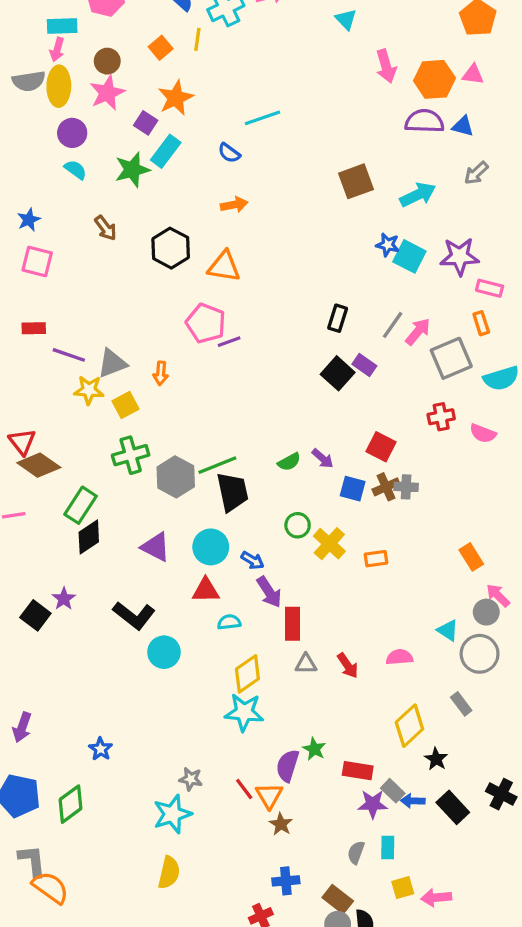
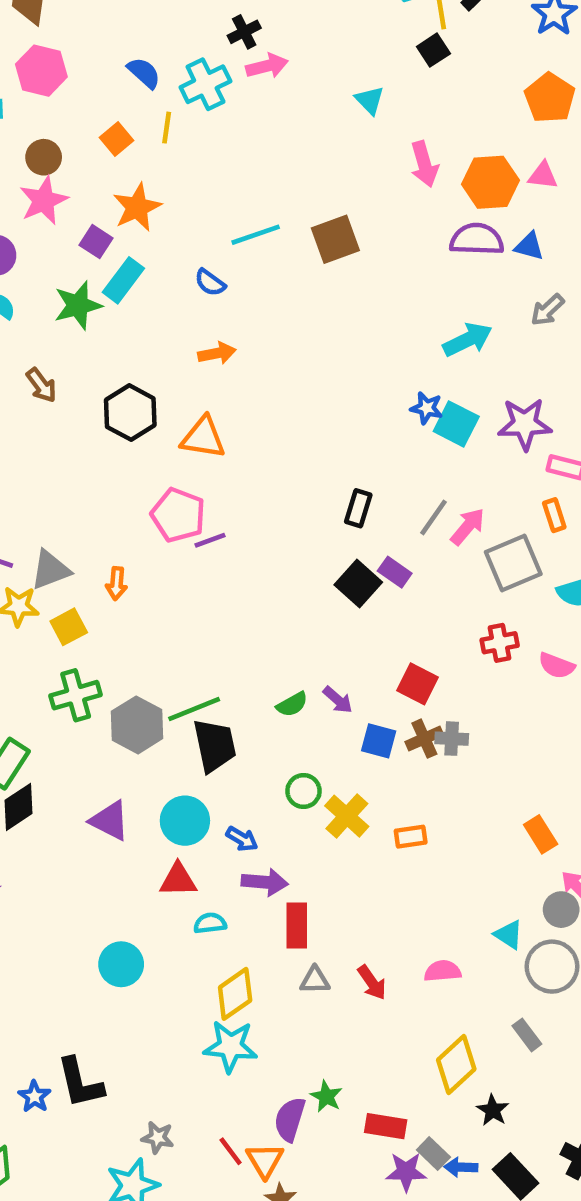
brown square: (356, 181) -> (335, 239), moved
purple arrow: (269, 592) -> (265, 882), turned -52
black L-shape: (134, 615) -> (80, 1083), moved, turned 39

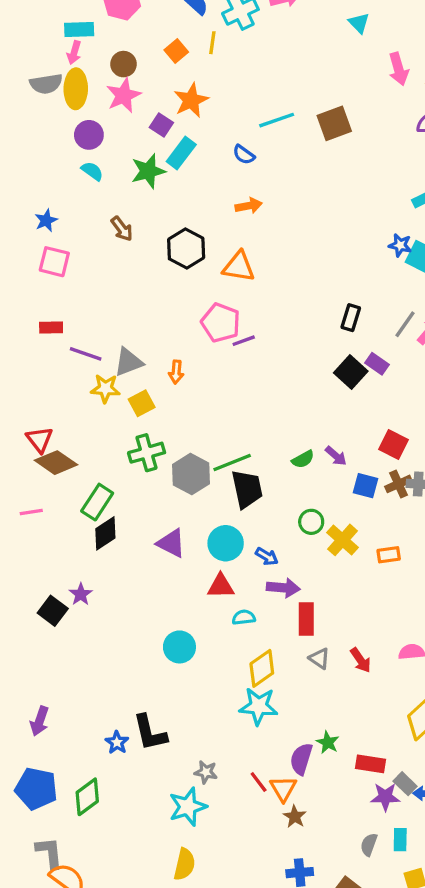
gray triangle: (315, 980) -> (319, 659), turned 35

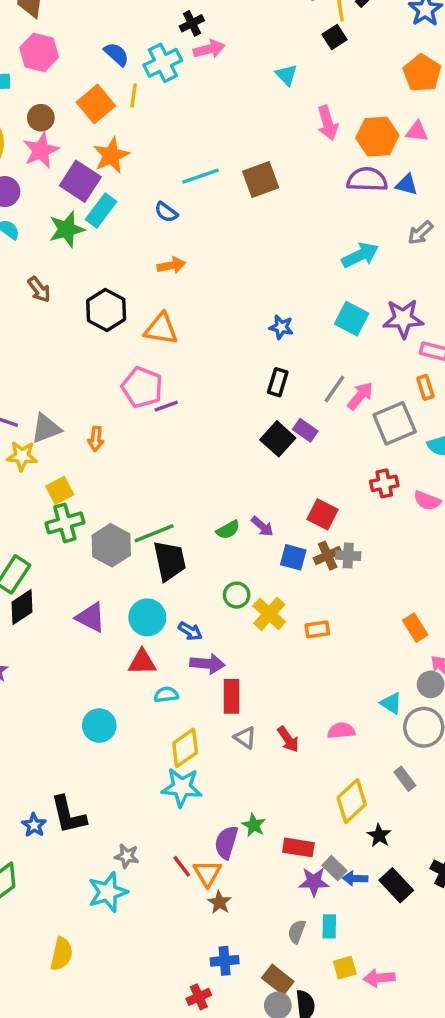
orange square: (176, 51) -> (96, 104), size x1.5
purple square: (161, 125) -> (80, 181), size x1.6
blue star: (400, 245) -> (281, 327), moved
yellow square: (142, 403) -> (60, 490), moved
yellow semicircle: (184, 864) -> (61, 954), moved

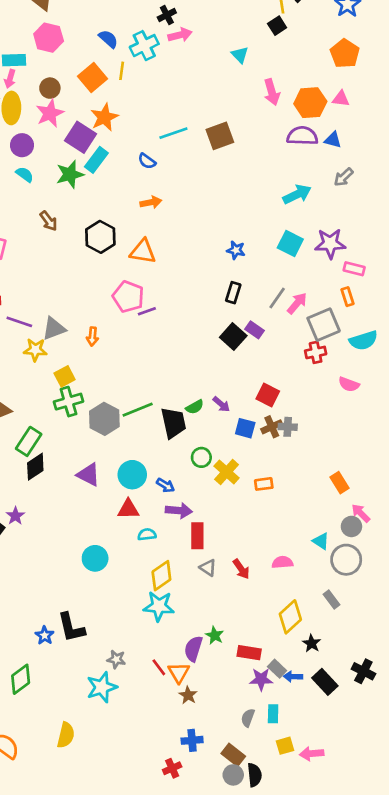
red cross: (384, 483) -> (316, 352), moved
black trapezoid: (170, 561) -> (173, 423), moved

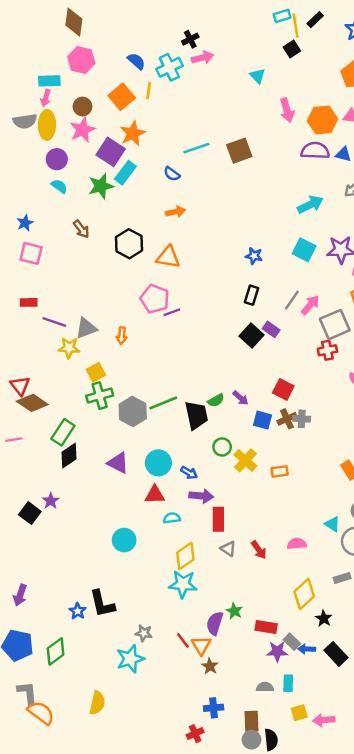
gray rectangle: (332, 600) -> (342, 578), turned -70
gray semicircle: (248, 718) -> (265, 687), turned 70
brown rectangle: (233, 755) -> (251, 721), turned 50

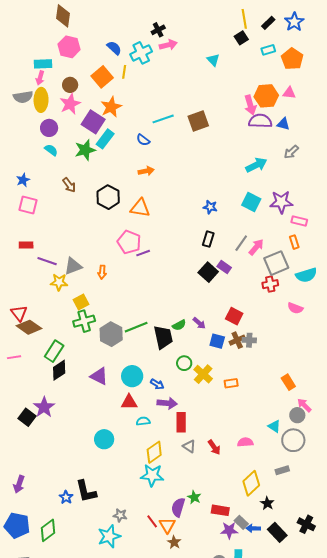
cyan rectangle: (282, 16) -> (268, 50), moved
black rectangle: (315, 20) -> (268, 23), moved
pink arrow: (287, 110) -> (250, 105), moved
purple star: (51, 501) -> (44, 407), size x1.5

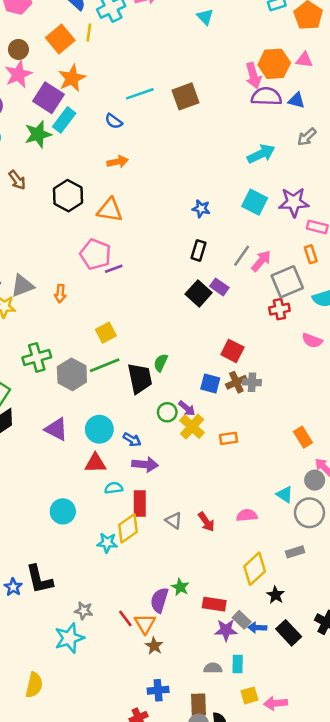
yellow square: (81, 302) -> (106, 333), moved
purple arrow: (199, 323) -> (187, 408), moved
green semicircle: (179, 325) -> (161, 363), turned 144
red rectangle: (181, 422) -> (140, 504), moved
cyan star: (152, 475) -> (107, 543), moved, size x0.7

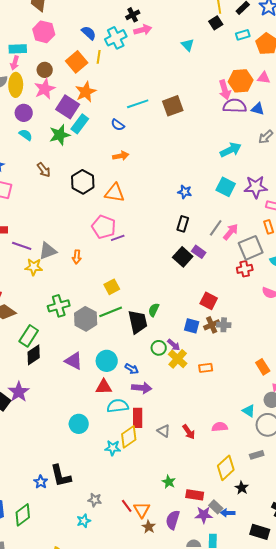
cyan semicircle: (114, 488) -> (118, 406), size x1.5
purple semicircle: (159, 600) -> (173, 520), moved
black rectangle: (289, 633) -> (260, 532), moved, turned -30
cyan star: (69, 638) -> (84, 521), size x0.6

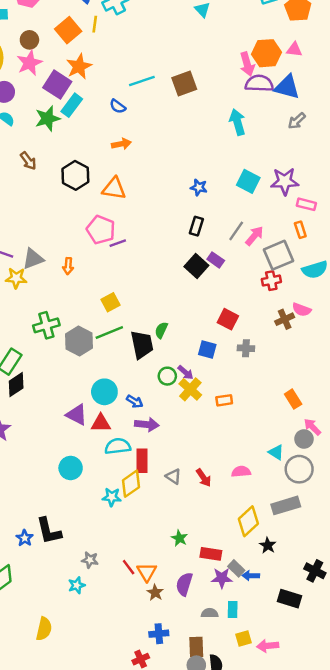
blue triangle: (258, 109) -> (287, 87), size x1.6
cyan arrow: (231, 150) -> (237, 122), moved, turned -80
brown cross: (212, 325) -> (285, 319), moved
purple triangle: (74, 361) -> (77, 415), moved
gray rectangle: (257, 455) -> (286, 505), size x1.6

